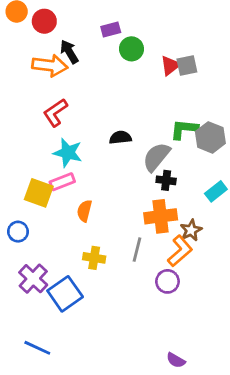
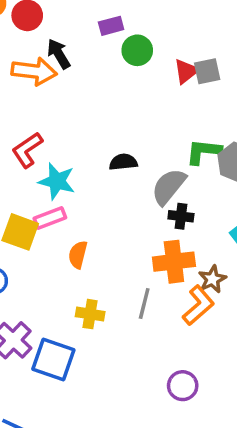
red L-shape: (55, 113) -> (27, 150), moved
purple circle: (167, 281) -> (183, 386), moved
blue square: (65, 294) -> (53, 359), turned -36

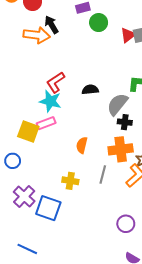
red L-shape: (27, 150) -> (56, 82), moved
orange semicircle: (78, 255) -> (82, 145), moved

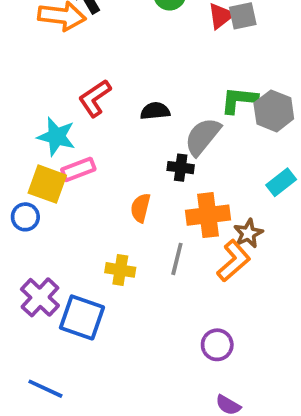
cyan star: (50, 101) -> (56, 137), moved
black cross: (125, 122) -> (181, 168), moved
blue circle: (13, 161) -> (25, 217), moved

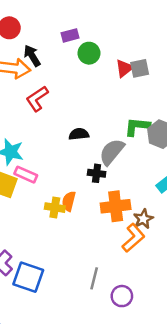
red L-shape: (95, 98) -> (37, 99), moved
pink rectangle: (78, 169) -> (26, 175), turned 45
gray line: (177, 259) -> (94, 278), moved
yellow cross: (120, 270) -> (55, 208), moved

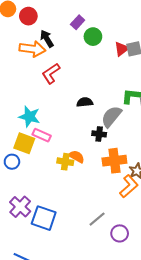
purple rectangle: (70, 35) -> (78, 22), turned -32
orange semicircle: (69, 201) -> (77, 157), turned 105
gray line: (94, 278) -> (97, 219), turned 36

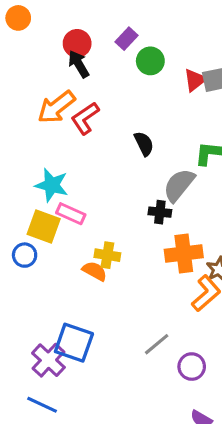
red circle: (28, 16) -> (77, 43), moved
orange arrow: (32, 49) -> (56, 107), moved, turned 135
black semicircle: (85, 102) -> (144, 144), moved, turned 70
orange semicircle: (77, 157) -> (95, 271), moved
purple cross: (20, 207) -> (48, 360), moved

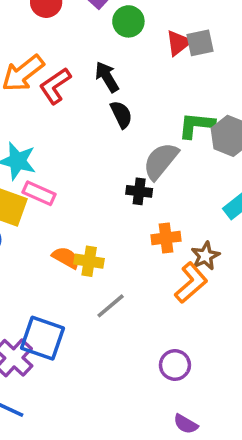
black arrow: (79, 64) -> (107, 77), moved
orange cross: (184, 254) -> (166, 238), size x0.7
yellow cross: (107, 255) -> (89, 261), moved
gray line: (157, 344) -> (111, 306), moved

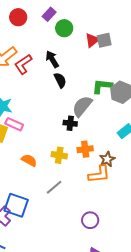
yellow cross: (89, 261) -> (59, 155), moved
orange L-shape: (191, 283) -> (99, 174), turned 35

